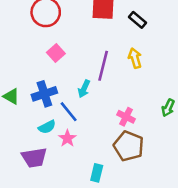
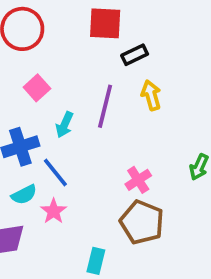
black rectangle: (137, 20) -> (135, 55), moved, turned -66
cyan arrow: (84, 89) -> (65, 125), moved
pink cross: (126, 117) -> (138, 180), turned 30

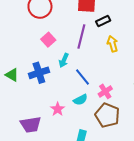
purple line: (105, 106) -> (81, 37), moved
blue line: (55, 173) -> (82, 77), moved
cyan semicircle: (24, 195) -> (80, 100), moved

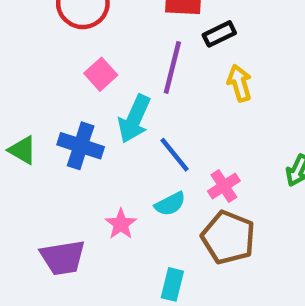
cyan arrow: (64, 60) -> (134, 119), size x1.5
blue cross: (39, 73) -> (81, 146), turned 36

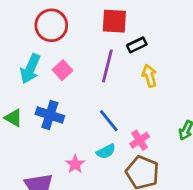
cyan arrow: (134, 119) -> (30, 69), moved

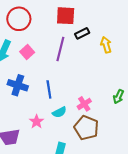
yellow arrow: (149, 76) -> (106, 45), moved
blue line: (109, 121) -> (49, 89), moved, turned 30

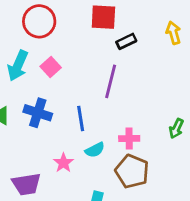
yellow arrow: (106, 45) -> (173, 33), moved
purple line: (60, 49) -> (111, 81), moved
pink cross: (84, 104) -> (129, 138), turned 32

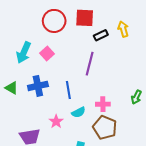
red circle: (39, 21) -> (54, 21), moved
yellow arrow: (173, 33) -> (123, 29), moved
blue cross: (38, 113) -> (38, 86), turned -30

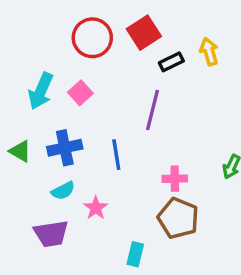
red square: (85, 18) -> (144, 33), turned -36
cyan semicircle: (78, 112) -> (63, 191), moved

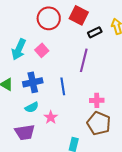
red square: (144, 33) -> (79, 15), turned -30

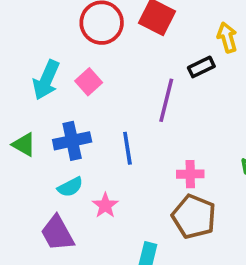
black rectangle: (95, 32) -> (201, 67), moved
purple trapezoid: (25, 132) -> (57, 233), turned 70

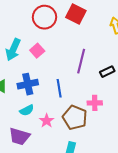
black rectangle: (201, 67) -> (107, 72), moved
brown pentagon: (194, 217) -> (75, 118), moved
purple trapezoid: (57, 233) -> (19, 136), turned -45

